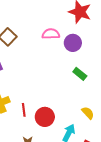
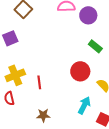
red circle: (45, 117) -> (80, 71), moved

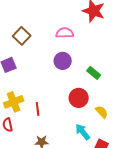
purple circle: (88, 15) -> (63, 61), moved
cyan arrow: (84, 105) -> (83, 132), turned -66

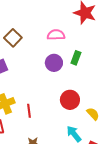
green rectangle: (94, 73) -> (76, 58), moved, turned 72

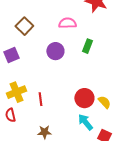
purple circle: (54, 63) -> (55, 51), moved
red circle: (70, 100) -> (84, 98), moved

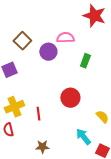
purple circle: (55, 51) -> (48, 52), moved
red circle: (84, 98) -> (70, 98), moved

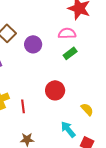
pink semicircle: (65, 38) -> (67, 33), moved
green rectangle: (85, 61) -> (70, 53), turned 32

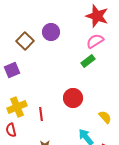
pink semicircle: (67, 33) -> (95, 41), moved, turned -30
purple circle: (33, 44) -> (51, 32), moved

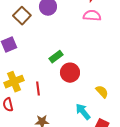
pink semicircle: (95, 41) -> (92, 16), turned 36
green rectangle: (88, 61) -> (56, 57), moved

